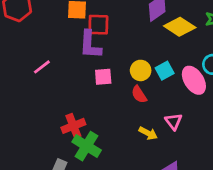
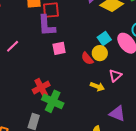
yellow circle: (141, 70) -> (100, 53), moved
pink triangle: (174, 121) -> (115, 76), turned 32

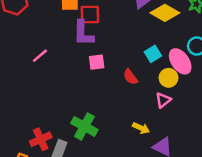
yellow circle: (100, 53) -> (169, 78), moved
yellow arrow: (97, 87) -> (141, 128), moved
red cross: (41, 88) -> (41, 139), moved

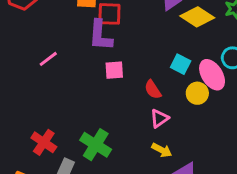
cyan square: (153, 54) -> (181, 64), turned -35
pink triangle: (163, 100) -> (159, 118), moved
red cross: (41, 139) -> (44, 142), moved, turned -35

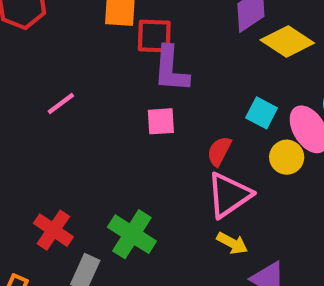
purple L-shape: (100, 35) -> (171, 69), moved
red semicircle: (153, 90) -> (219, 151), turned 60
pink triangle: (159, 118) -> (229, 195), size x1.6

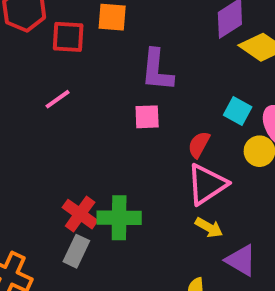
red square: (154, 36) -> (68, 37), moved
red cross: (53, 230) -> (80, 214), moved
green cross: (132, 234) -> (119, 218), turned -33

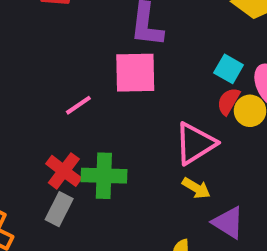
pink line: (58, 99) -> (78, 105), moved
pink square: (147, 117) -> (135, 73), size x1.6
red semicircle: (199, 145) -> (228, 101), moved

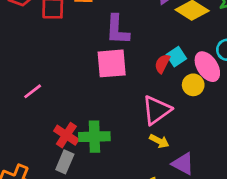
cyan square: (229, 69) -> (176, 57), turned 30
red semicircle: (228, 101) -> (162, 64), moved
pink line: (78, 105) -> (33, 91), moved

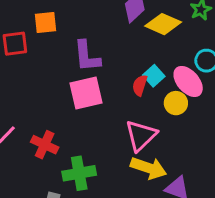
red cross: (66, 135) -> (45, 145), moved
yellow arrow: (159, 141) -> (149, 168), size x1.6

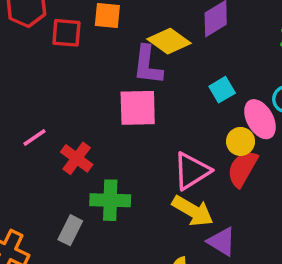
yellow diamond: (163, 24) -> (169, 41), moved
cyan square: (154, 76) -> (222, 90), moved
red semicircle: (140, 85) -> (242, 169), moved, size x1.5

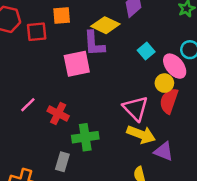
pink square: (138, 108) -> (77, 64), moved
pink triangle: (192, 171) -> (136, 108), turned -32

